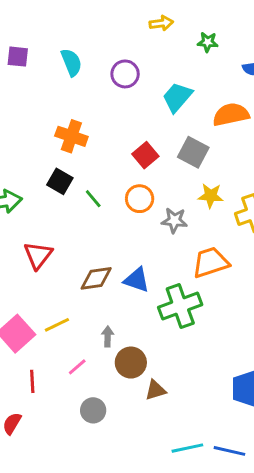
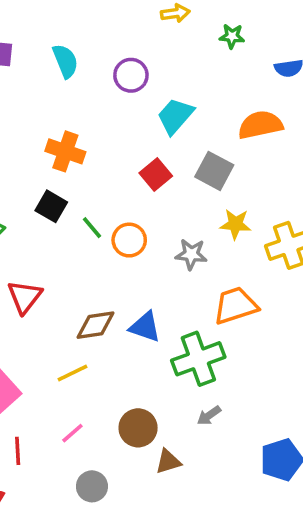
cyan trapezoid: (177, 97) -> (175, 116), moved
orange circle: (140, 199) -> (129, 240), moved
yellow line: (57, 325) -> (72, 373), moved
gray arrow: (108, 336) -> (209, 415), moved, turned -126

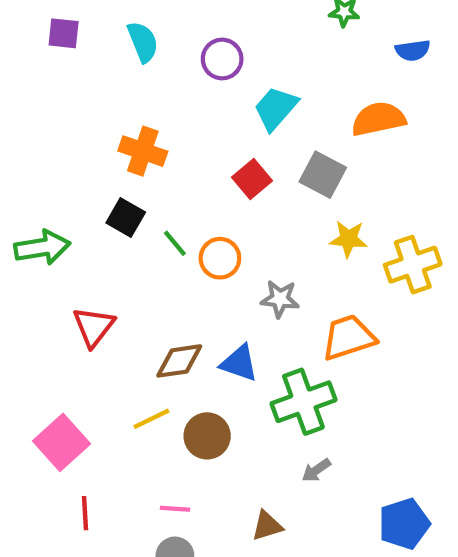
gray star: (191, 254) -> (280, 299), moved
brown circle: (138, 428) -> (207, 436), moved
pink line: (72, 433) -> (175, 509), moved, turned 45

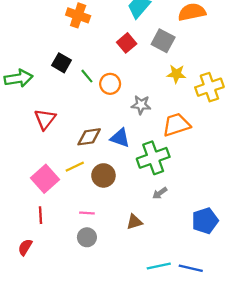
orange cross: (143, 151) -> (78, 15), moved
pink square: (61, 442) -> (45, 179), moved

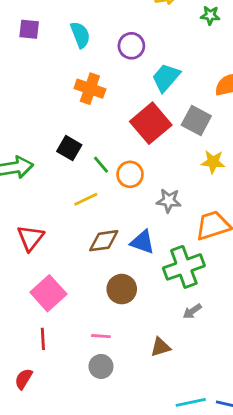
red square: (127, 43) -> (151, 123), size x1.6
red triangle: (45, 119) -> (31, 238), moved
yellow line: (75, 167) -> (86, 199), moved

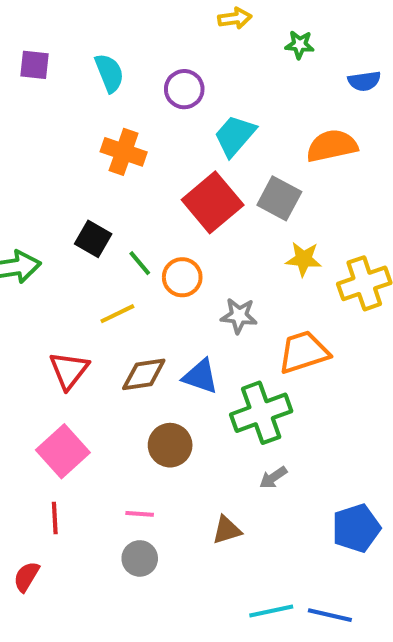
red triangle: (31, 238) -> (69, 370), moved

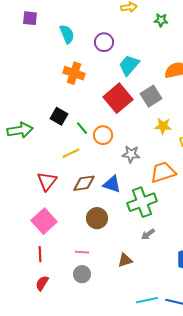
purple square: (35, 65) -> (30, 18), moved
gray square: (279, 198) -> (151, 96), turned 30
red semicircle: (26, 577) -> (42, 283), moved

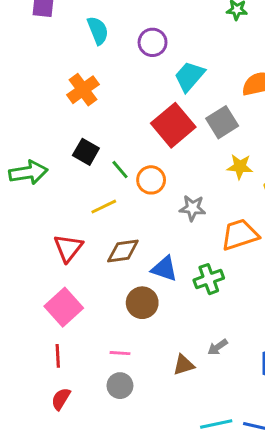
orange cross: (74, 73) -> (83, 90), moved, turned 35
blue triangle: (112, 184) -> (164, 269), moved
green cross: (142, 202) -> (209, 279), size x0.7
gray arrow: (148, 234) -> (218, 347), moved

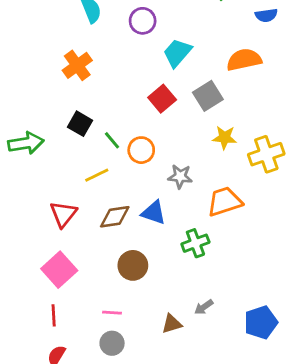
red square: (173, 125) -> (162, 99), size x0.7
blue triangle: (164, 269) -> (154, 213), moved

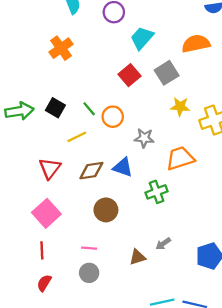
black square: (80, 124) -> (55, 108), moved

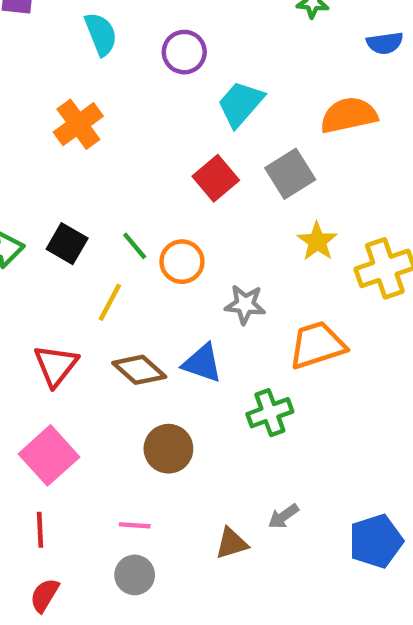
yellow star: (180, 107) -> (317, 241), turned 30
yellow line: (77, 137) -> (110, 302), turned -36
brown diamond: (91, 171) -> (139, 370), turned 50

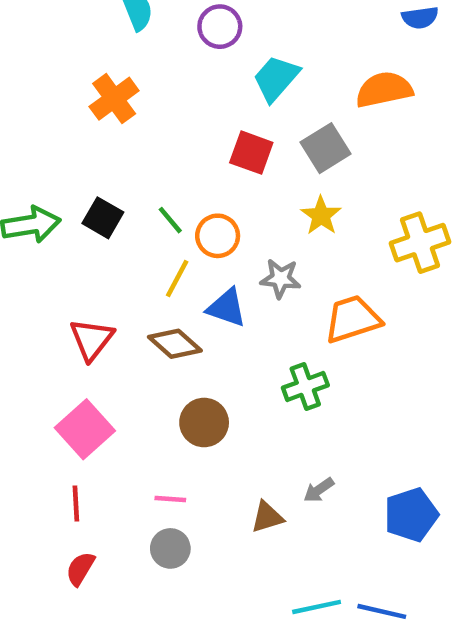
red square: (216, 178) -> (251, 153), turned -30
yellow star: (317, 241) -> (321, 216), moved
yellow line: (110, 302) -> (177, 279), moved
blue triangle: (202, 363) -> (227, 308), moved

